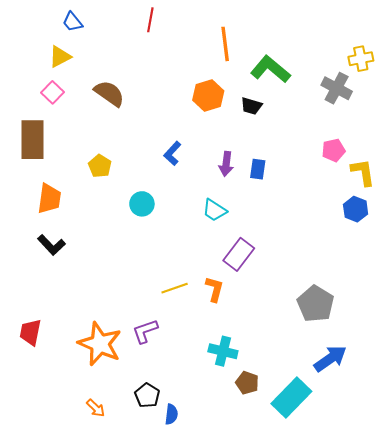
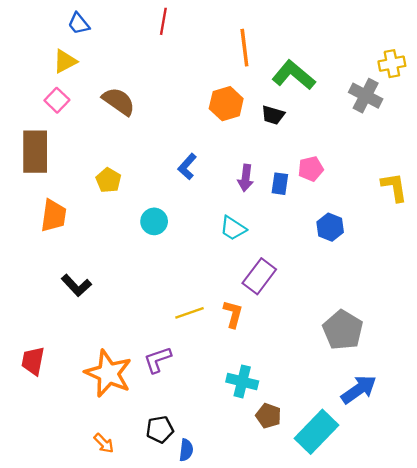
pink pentagon: (333, 150) -> (311, 169), moved
blue hexagon: (356, 209) -> (330, 227), moved
black L-shape: (51, 245) -> (76, 285), moved
black pentagon: (147, 395) -> (160, 429), turned 30

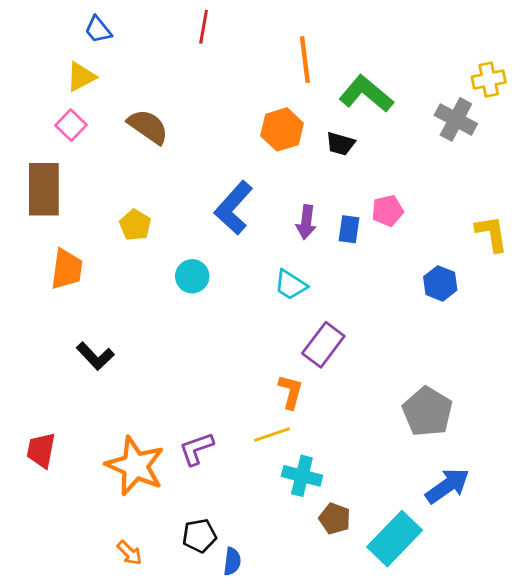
blue L-shape: (187, 167) -> (234, 208), size x1.6
blue hexagon: (330, 227) -> (440, 283), moved
yellow line: (190, 313) -> (272, 435), moved

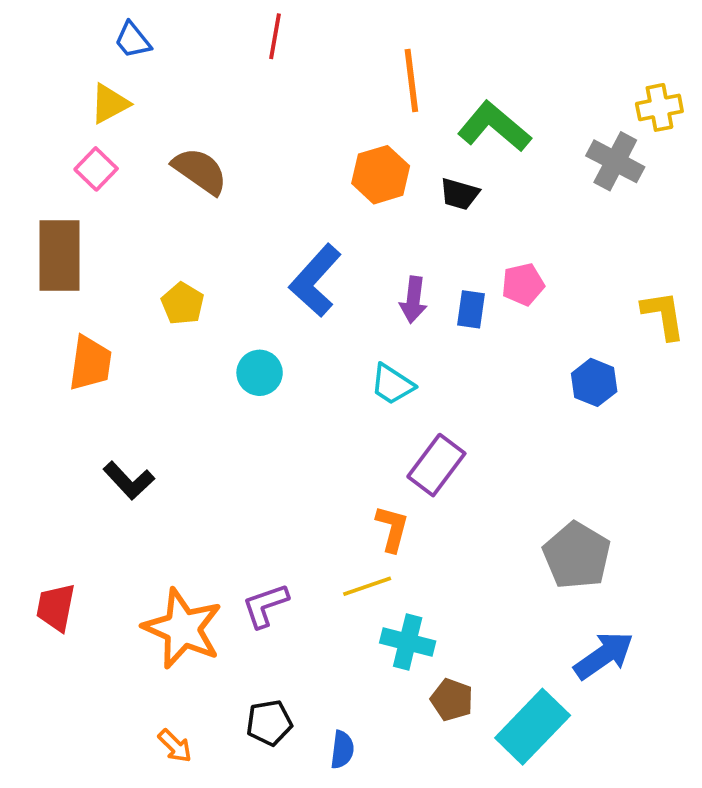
blue semicircle: (232, 561) -> (342, 750), moved

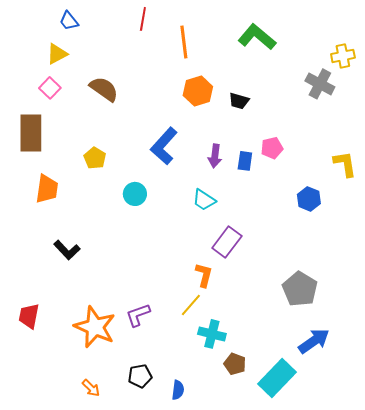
orange line: (411, 81) -> (184, 42), moved
green L-shape: (494, 127) -> (257, 37), moved
yellow line: (367, 586) -> (191, 305), turned -30

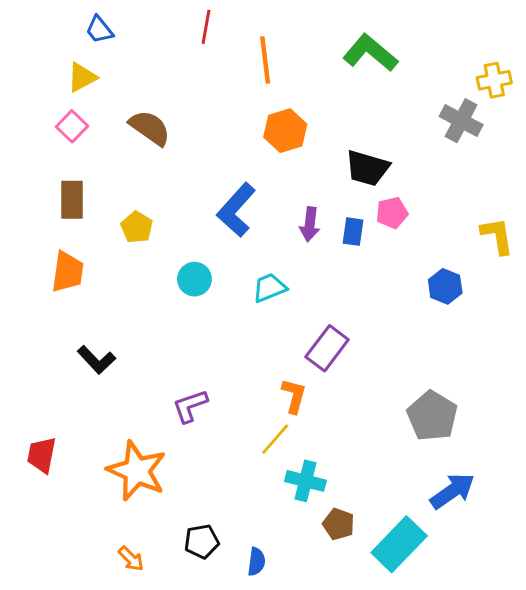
black trapezoid: (239, 101) -> (367, 168), moved, size x1.5
brown rectangle: (31, 133) -> (72, 200), moved, size x0.7
cyan trapezoid: (204, 200) -> (269, 288), moved, turned 125
purple L-shape: (138, 315) -> (190, 406), moved

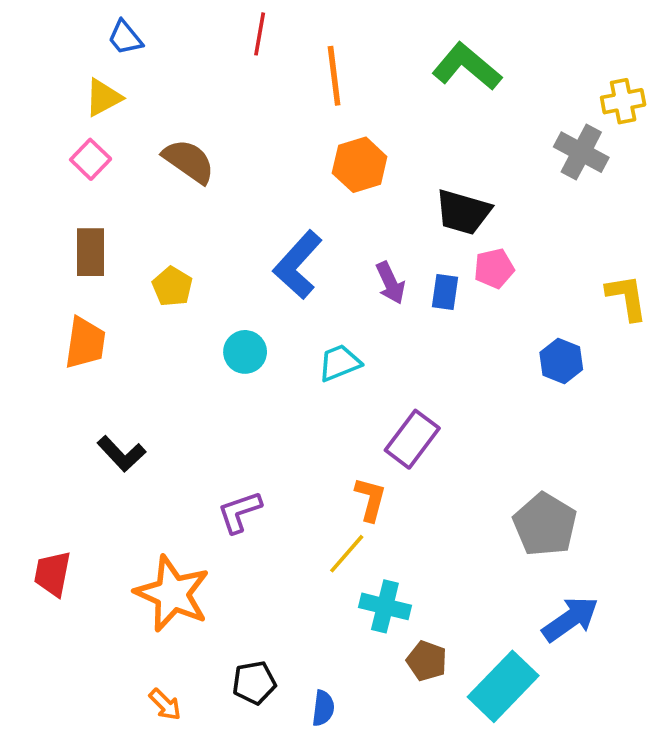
purple arrow: (310, 224) -> (390, 283), turned -32

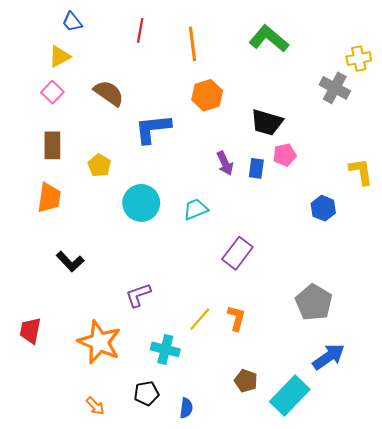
red line: (260, 34) -> (140, 30), moved
blue L-shape: (298, 265) -> (153, 129), moved, turned 42
cyan circle: (245, 352) -> (141, 203), size x1.5
orange L-shape: (370, 499) -> (236, 318), moved
cyan cross: (385, 606) -> (165, 349), moved

